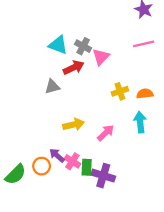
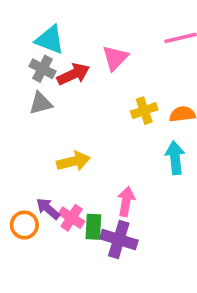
gray cross: (83, 46) -> (43, 69), moved
pink arrow: (106, 133) -> (126, 201), moved, turned -36

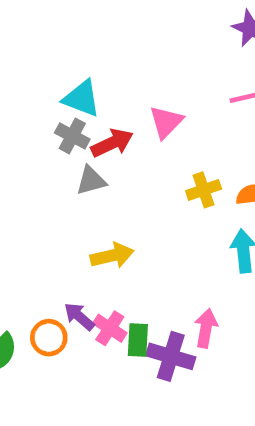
gray triangle: (41, 103) -> (91, 181), moved
pink arrow: (126, 201) -> (206, 328), moved

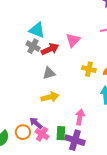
gray triangle: (91, 181) -> (49, 73), moved
yellow cross: (204, 190) -> (89, 69), turned 32
pink cross: (110, 328) -> (42, 134), moved
pink arrow: (206, 328) -> (80, 117), moved

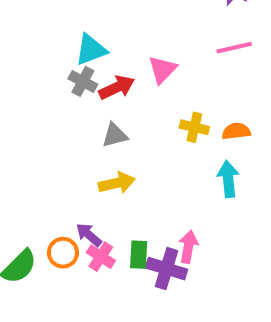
cyan triangle: (37, 30) -> (91, 50), turned -42
pink arrow: (80, 117) -> (188, 247), moved

